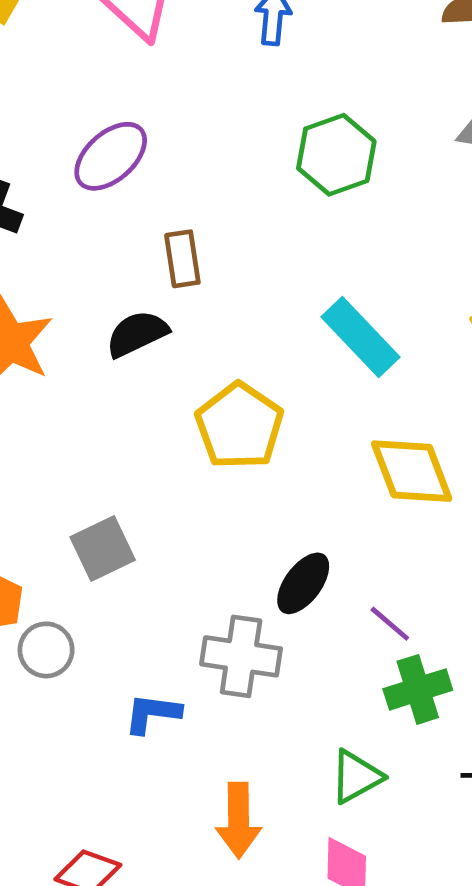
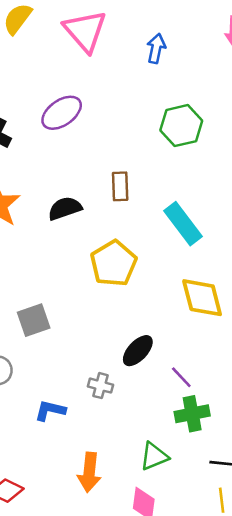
brown rectangle: (182, 259) -> (120, 186), moved
gray cross: (241, 656) -> (100, 386), size x0.6

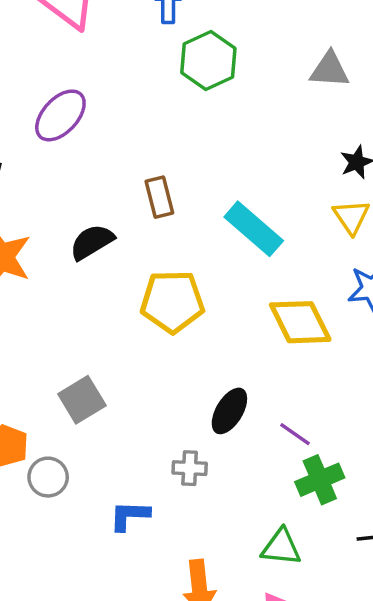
green hexagon: (181, 126) -> (208, 61), moved
yellow pentagon: (114, 263) -> (172, 302), turned -30
green triangle: (154, 456) -> (281, 547), turned 40

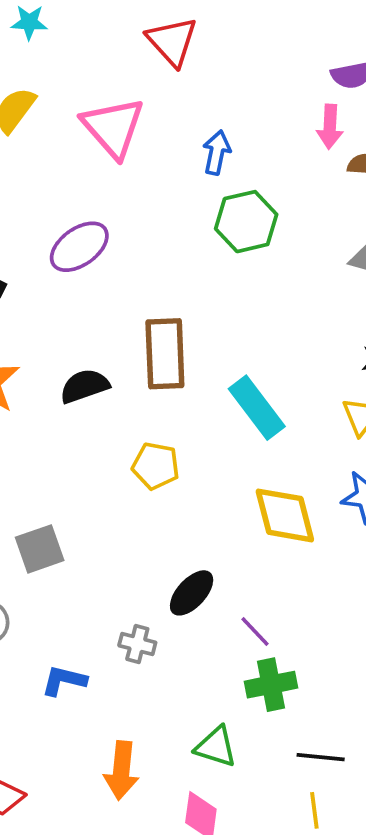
brown rectangle: (159, 197) -> (165, 354), size x1.6
yellow pentagon: (172, 302) -> (156, 466), size x0.7

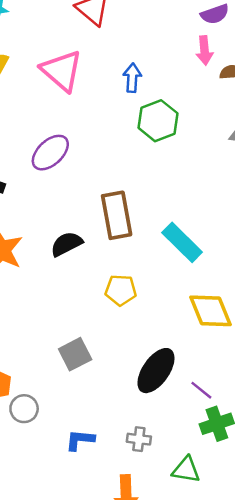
gray square: (40, 549) -> (75, 354), moved
black ellipse: (192, 593) -> (156, 371), size x1.4
gray cross: (137, 644) -> (139, 439), moved

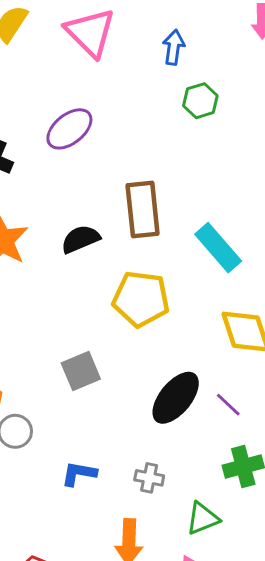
green hexagon: (158, 121) -> (200, 101), size x0.7
yellow pentagon: (121, 290) -> (141, 299), size x1.5
purple line: (201, 390) -> (228, 405), moved
green triangle: (186, 470) -> (203, 518), turned -36

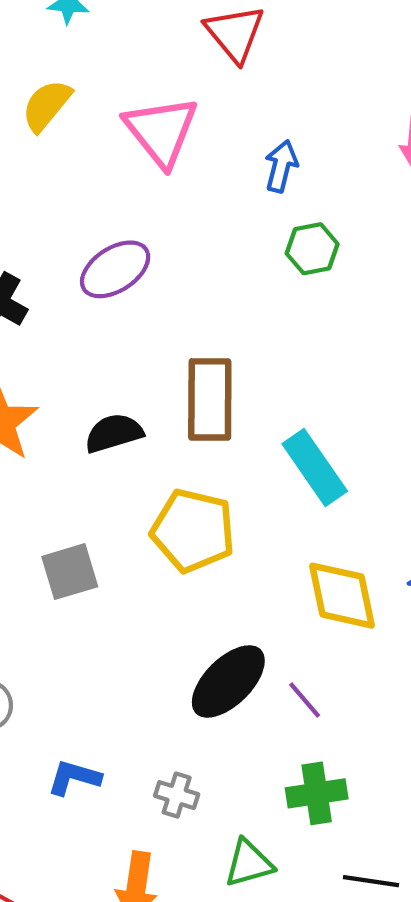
gray square: (81, 371) -> (70, 572), moved

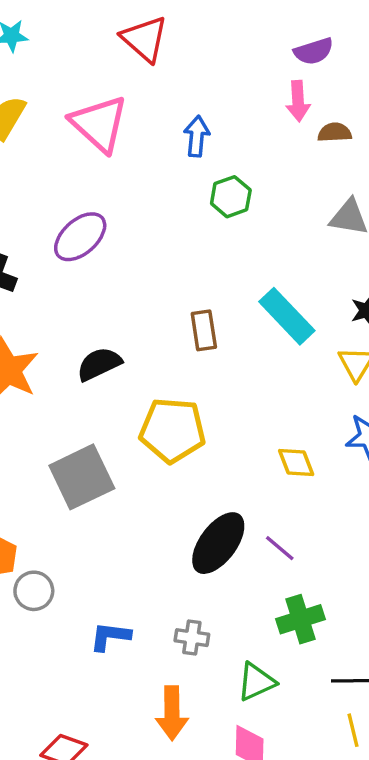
brown rectangle: (210, 399) -> (204, 330), moved, size x0.6
cyan rectangle: (315, 468) -> (287, 316), moved
gray square: (70, 572) -> (82, 477), size x1.4
yellow diamond: (342, 596) -> (296, 462), size x0.6

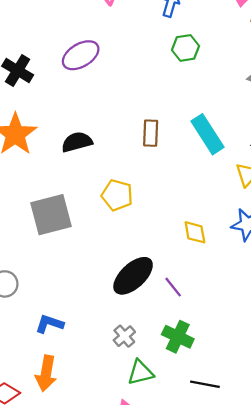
yellow pentagon: (173, 430) -> (117, 195), size x0.7
green cross: (301, 619) -> (178, 337), turned 32
gray cross: (192, 638) -> (124, 336), moved, turned 30
orange arrow: (172, 713) -> (46, 373), moved

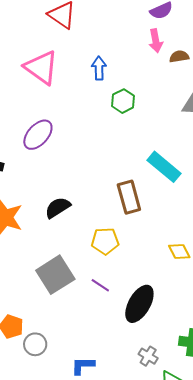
brown rectangle: (151, 133) -> (129, 197), moved, size x1.4
purple line: (173, 287) -> (100, 285), moved

